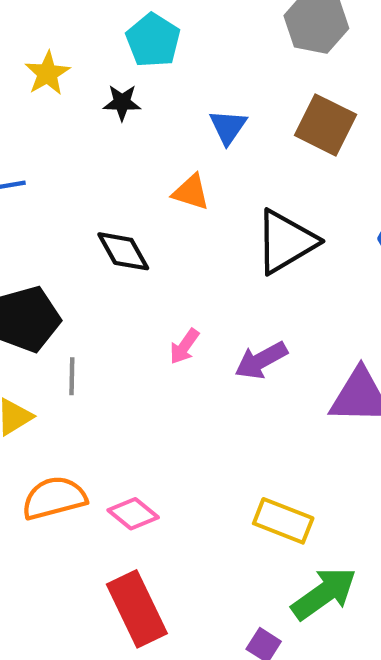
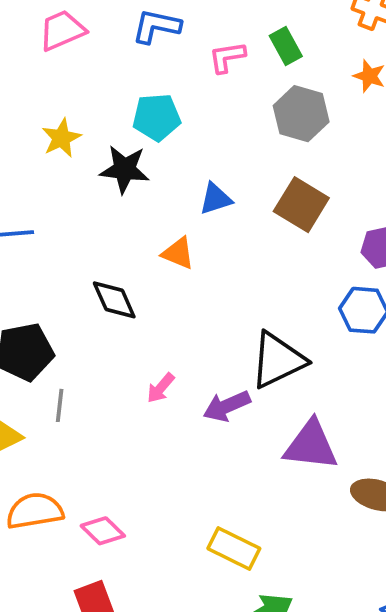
cyan pentagon: (153, 40) -> (157, 117), turned 30
black star: (122, 102) -> (125, 169), size x1.5
blue triangle: (228, 127) -> (216, 199), turned 33
black triangle: (286, 242) -> (278, 360), moved

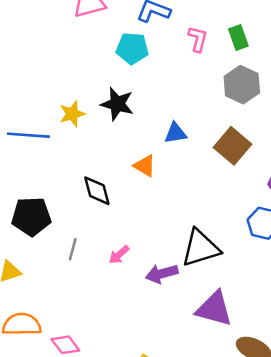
pink L-shape: (227, 57) -> (198, 39), turned 104
cyan pentagon: (157, 117) -> (132, 48), moved
yellow star: (61, 138) -> (72, 114), moved
gray line: (60, 405) -> (73, 249), moved

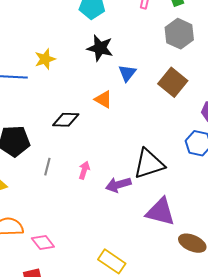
black star: (117, 104) -> (100, 48), moved
blue triangle: (175, 133) -> (127, 73), turned -42
black diamond: (97, 191) -> (66, 120), turned -72
pink arrow: (119, 255) -> (84, 170), turned 150

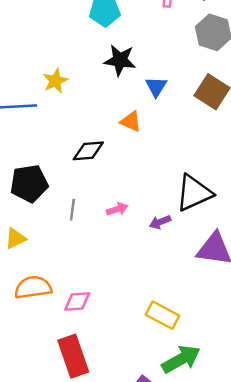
pink arrow: (84, 170) -> (117, 209), turned 60
purple arrow: (118, 185) -> (160, 222), size x0.7
pink diamond: (43, 242) -> (77, 301), turned -50

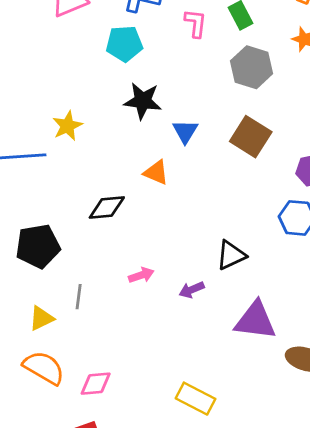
black triangle: (194, 193) -> (231, 255), size x0.7
gray line: (72, 210) -> (79, 297), moved
yellow triangle: (15, 238) -> (41, 318), moved
orange semicircle: (33, 287) -> (44, 368), turned 39

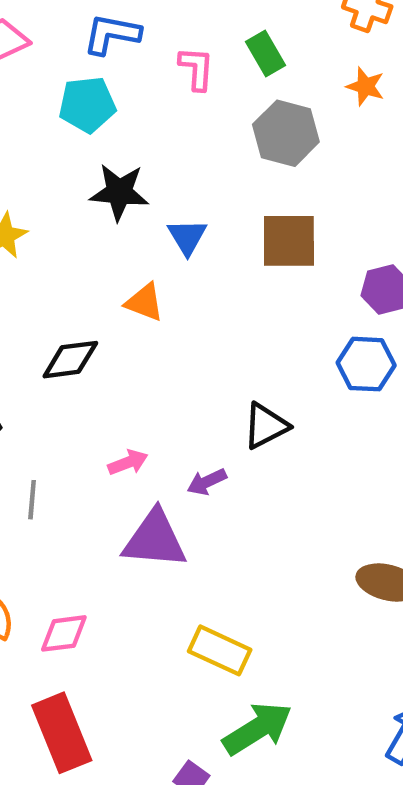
brown square: (251, 137) -> (289, 241), turned -30
purple triangle: (255, 321) -> (155, 539), moved

